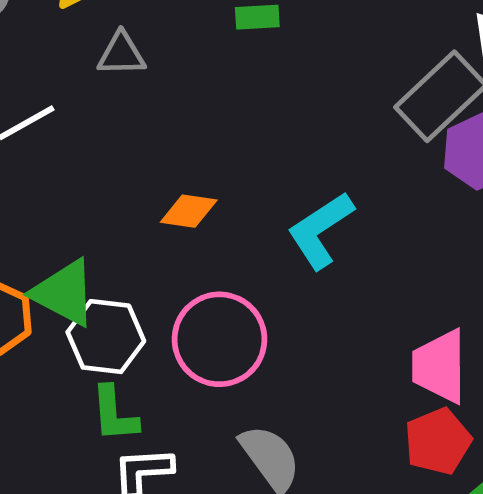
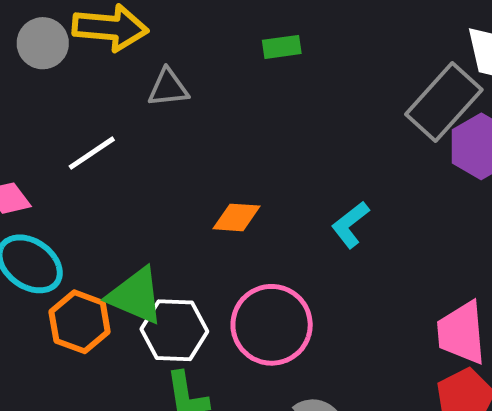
cyan L-shape: (320, 230) -> (350, 225), size x0.7

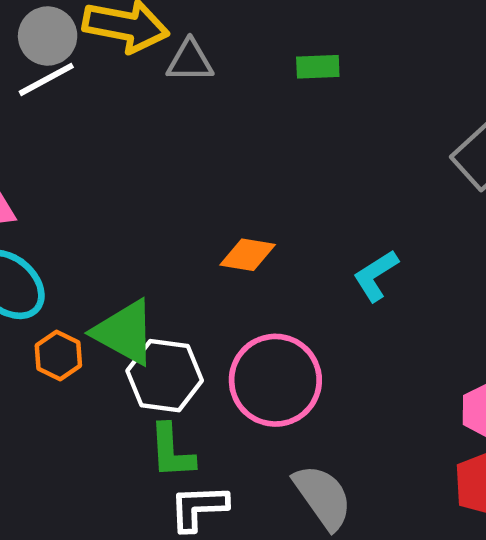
gray triangle: (168, 88) -> (190, 61), moved
white line: (92, 153) -> (46, 79), moved
orange hexagon: (80, 322) -> (58, 355), size x0.7

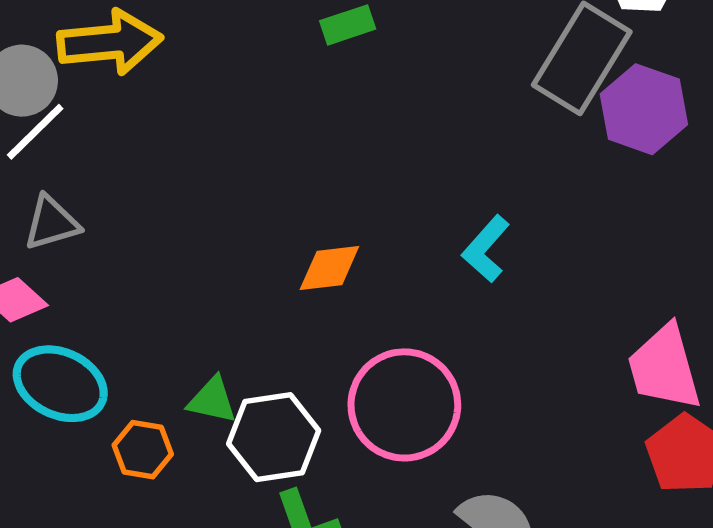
gray triangle: (190, 61) -> (52, 223), moved
green triangle: (125, 332) -> (212, 400), size x0.6

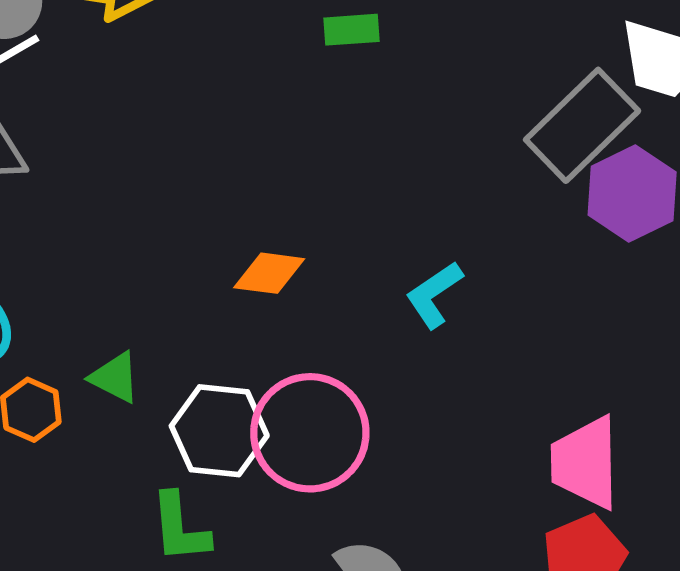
white hexagon: (274, 437) -> (219, 431), moved

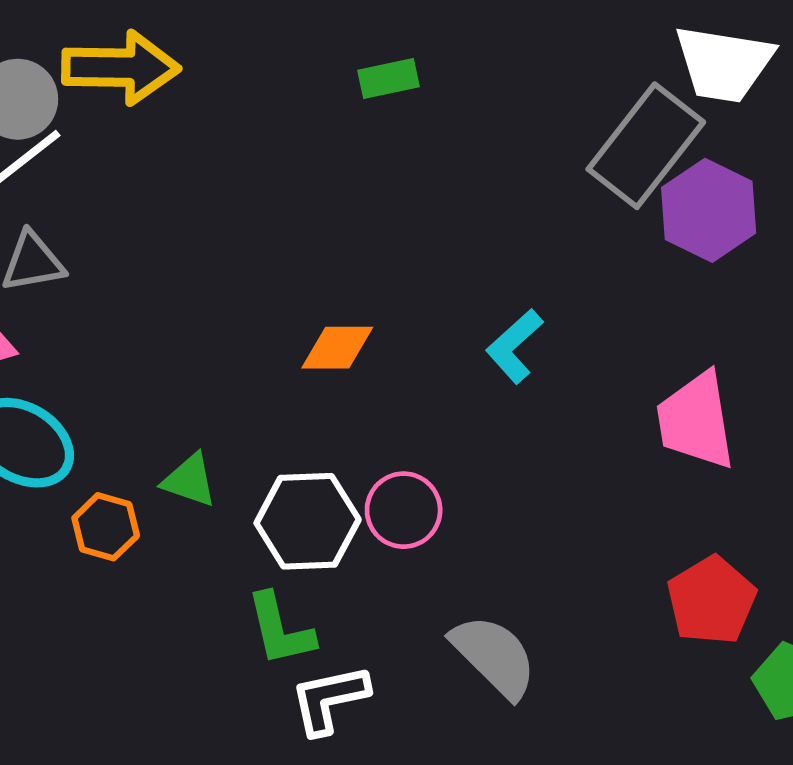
pink circle: (310, 433) -> (404, 510), size x0.6
pink trapezoid: (585, 463) -> (696, 421), moved

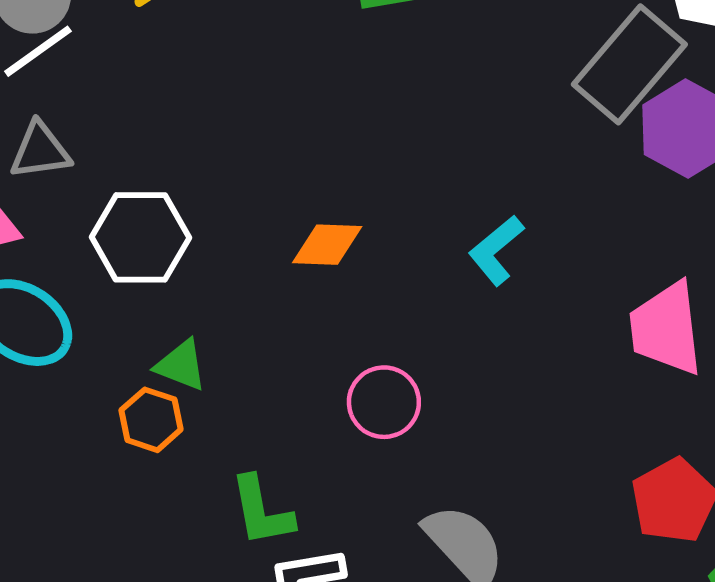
white hexagon: (308, 521) -> (140, 237), moved
orange hexagon: (106, 527) -> (151, 420), moved

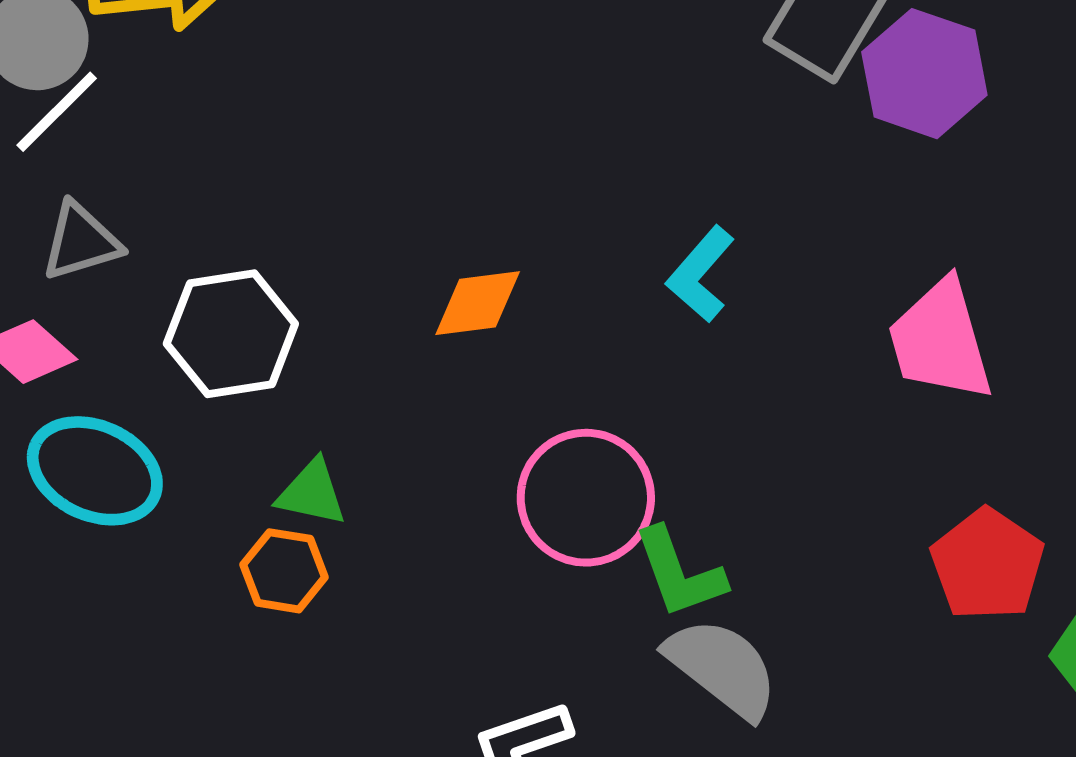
pink circle: (384, 402) -> (586, 498), size x1.4
green L-shape: (262, 511) -> (679, 573), moved

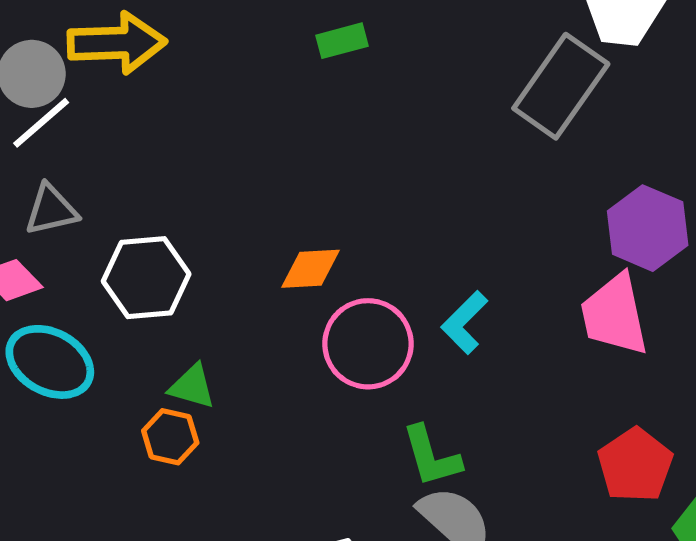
purple hexagon: (924, 74) -> (648, 228), moved
cyan L-shape: (700, 274) -> (464, 322), moved
pink circle: (586, 498) -> (368, 344), moved

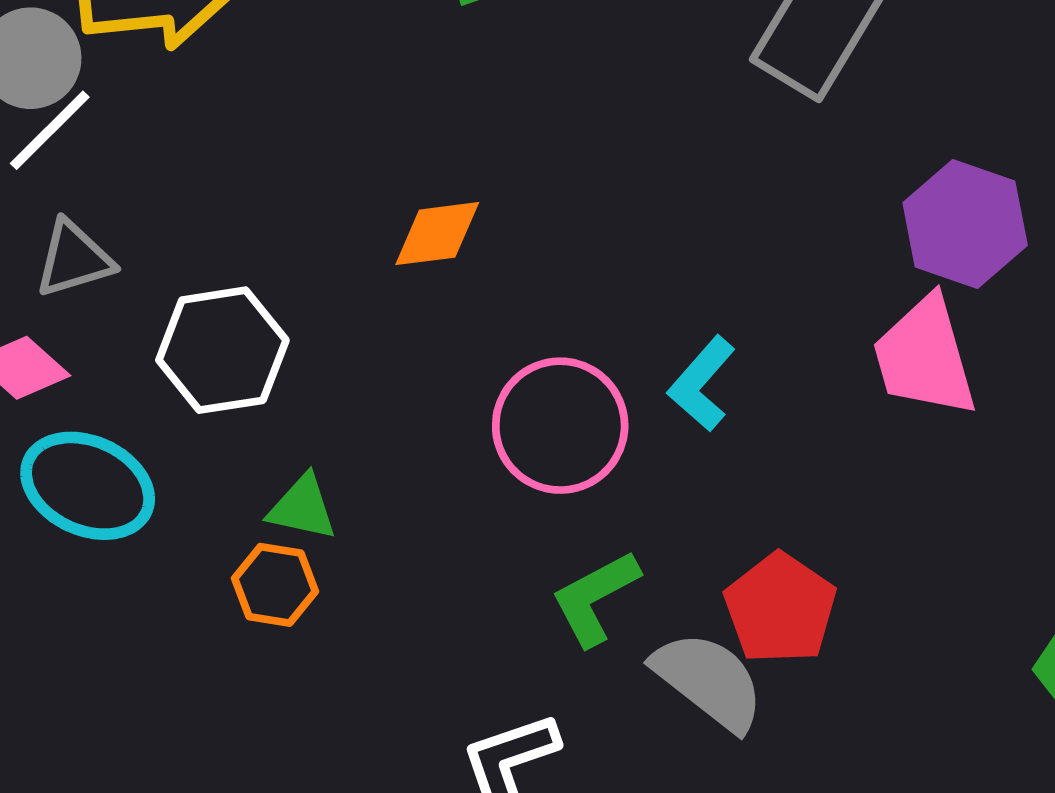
orange diamond: (310, 269) -> (437, 234), moved
green L-shape: (431, 456) -> (595, 598), moved, turned 82
red pentagon: (635, 465) -> (780, 608), moved

